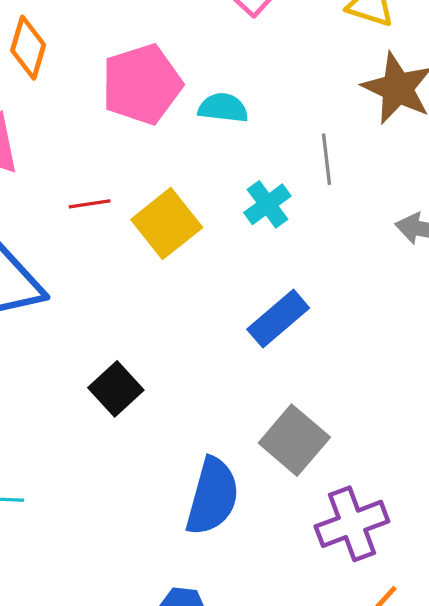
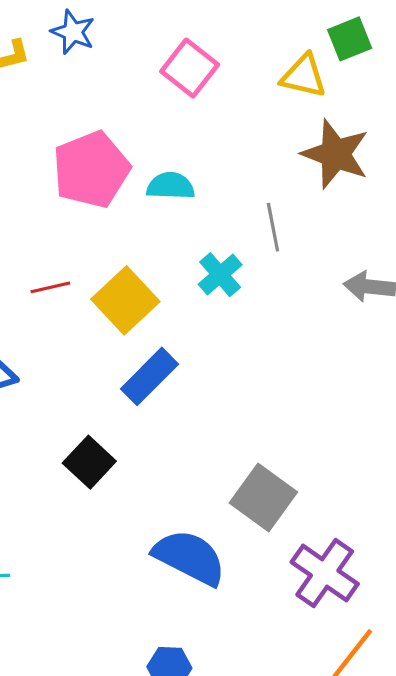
blue rectangle: (278, 319) -> (149, 376), moved
blue semicircle: (212, 496) -> (189, 557), turned -74
purple cross: (352, 524) -> (325, 573), turned -30

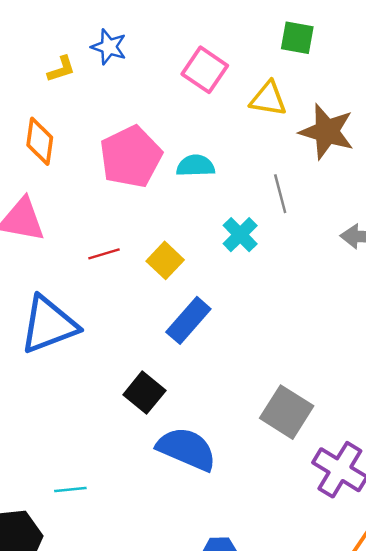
green square: (350, 39) -> (297, 38), moved, turned 36
yellow triangle: (304, 76) -> (268, 99), moved
yellow square: (125, 300) -> (165, 260), size x0.7
blue semicircle: (189, 557) -> (187, 449), moved

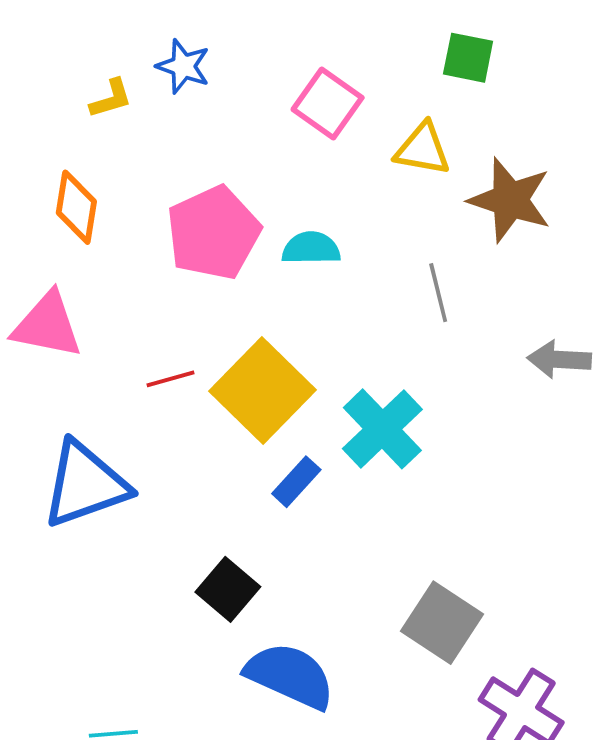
cyan cross: (240, 235) -> (382, 429), moved, size x1.5
yellow square: (165, 260) -> (263, 390), size x1.8
blue rectangle: (188, 320) -> (296, 482), size x0.7

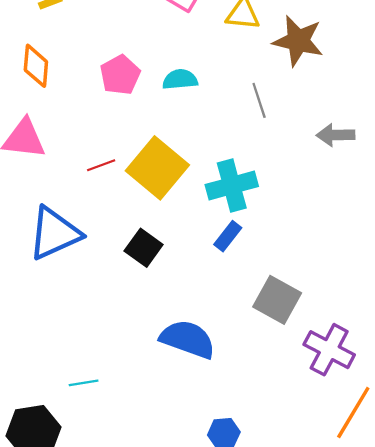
pink pentagon: (213, 233) -> (120, 75), size x0.7
cyan cross: (382, 429) -> (232, 185), turned 33
blue rectangle: (296, 482) -> (228, 236), moved
black square: (228, 589) -> (144, 248), moved

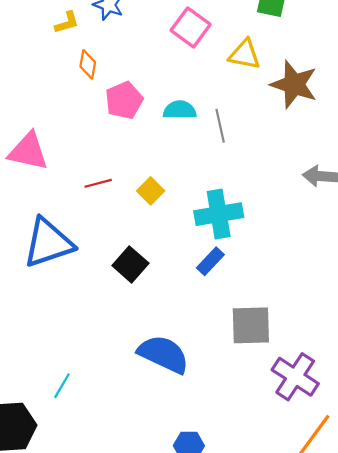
orange diamond: (36, 66) -> (88, 64), moved, size x0.7
gray line: (259, 100) -> (220, 126), moved
yellow square: (157, 168) -> (151, 191), size x0.5
gray square: (277, 300) -> (251, 325), turned -36
cyan line: (84, 383) -> (62, 386), turned -56

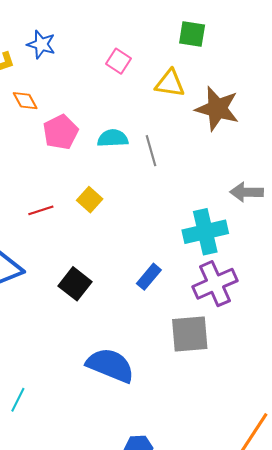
pink square: (191, 27) -> (119, 61), size x0.7
orange diamond: (88, 64) -> (25, 101), turned -36
yellow square: (151, 191) -> (90, 200), moved
cyan cross: (219, 214) -> (205, 232), moved
purple cross: (295, 377) -> (215, 284), moved, turned 36

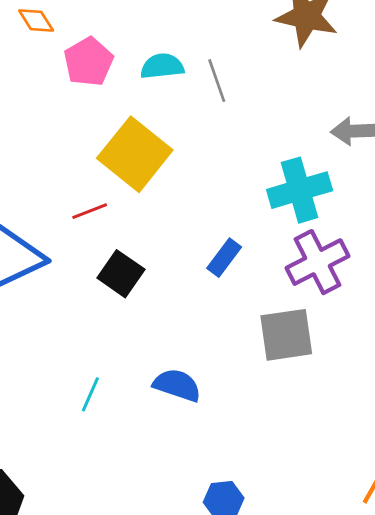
yellow square: (90, 200) -> (135, 154), size x2.0
red line: (41, 210) -> (90, 211), moved
blue semicircle: (110, 365) -> (177, 385), size x0.7
cyan line: (18, 400) -> (90, 394), moved

